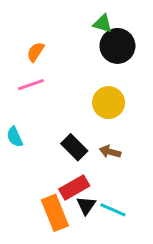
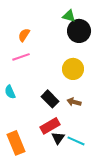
orange rectangle: (55, 213) -> (16, 143), moved

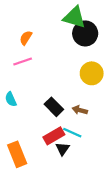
green triangle: (69, 16) -> (74, 17), size x1.6
yellow circle: (73, 69) -> (92, 73), moved
cyan line: (76, 141) -> (72, 133), moved

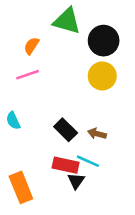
green triangle: (74, 17) -> (67, 21), moved
yellow circle: (92, 73) -> (102, 76), moved
red rectangle: (54, 136) -> (66, 165), turned 42

